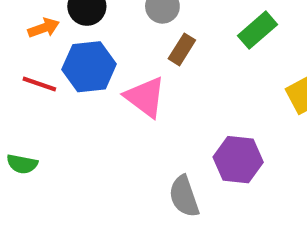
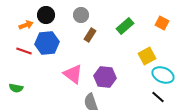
pink triangle: (145, 97) -> (73, 74), moved
purple hexagon: (238, 160) -> (105, 77), moved

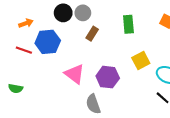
black circle: (46, 15) -> (63, 13), moved
green rectangle: (125, 26) -> (128, 24), turned -54
yellow square: (147, 56) -> (141, 61), moved

